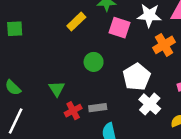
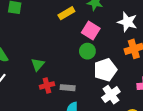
pink square: (120, 28) -> (91, 31), moved
green circle: (94, 62) -> (87, 51), moved

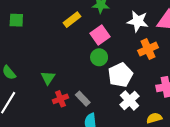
pink square: (91, 31) -> (100, 35), turned 30
gray rectangle: (68, 88) -> (83, 99), turned 48

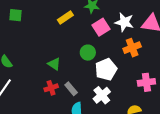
pink square: (100, 35) -> (101, 27), moved
green triangle: (48, 78) -> (54, 64), moved, turned -32
white cross: (130, 100) -> (102, 95), moved

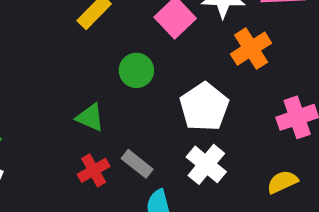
green circle: (88, 53) -> (136, 70), moved

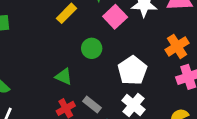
orange cross: (251, 49) -> (177, 46), moved

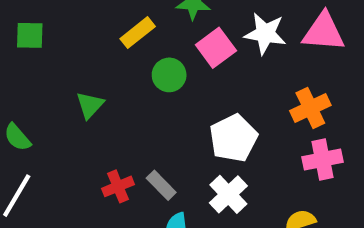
green circle: (92, 48) -> (169, 75), moved
green triangle: (64, 77) -> (90, 105), moved, turned 42

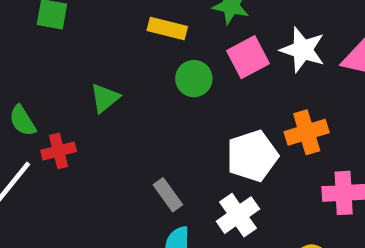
yellow rectangle: (138, 33) -> (167, 28), turned 44
orange cross: (310, 108) -> (307, 132), moved
red cross: (118, 186) -> (59, 151), moved

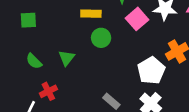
green circle: (194, 79) -> (101, 38), moved
green semicircle: (22, 121) -> (34, 61), moved

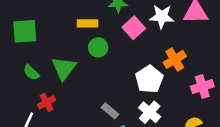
green square: (28, 20) -> (25, 31), size x1.5
green triangle: (66, 58) -> (64, 68), size x1.5

